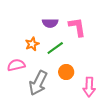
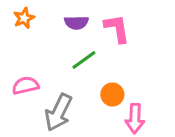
orange star: (32, 44) -> (24, 18), moved
orange circle: (66, 72) -> (112, 94), moved

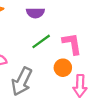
pink L-shape: (117, 29) -> (72, 44), moved

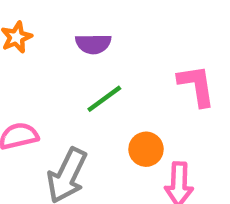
pink L-shape: (72, 44) -> (197, 86), moved

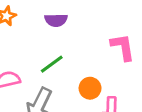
green line: (104, 99) -> (52, 64), moved

